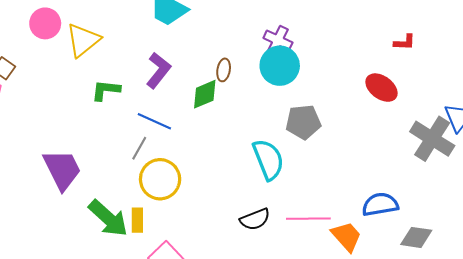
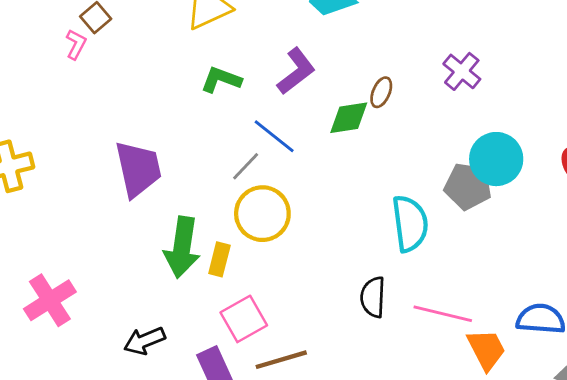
cyan circle: (280, 66) -> (496, 159), moved
green arrow: (108, 218) -> (182, 247), turned 42
black semicircle: (255, 219) -> (373, 297), turned 100

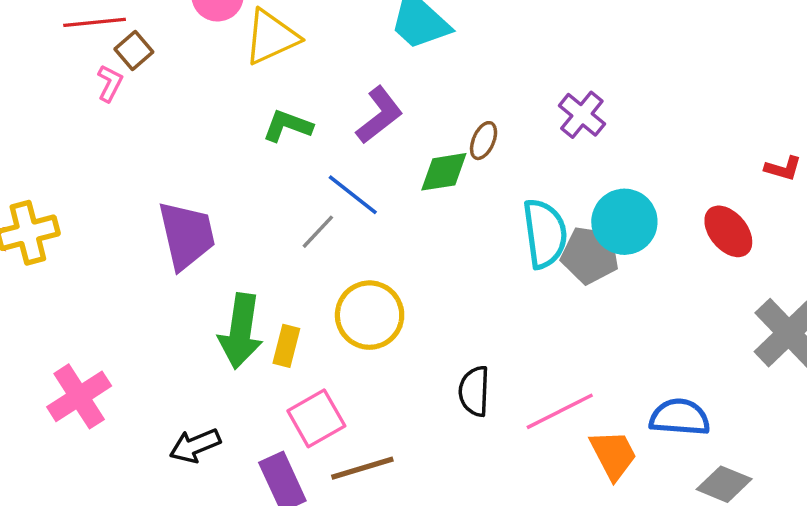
yellow circle: (262, 214) -> (370, 315), moved
cyan semicircle: (410, 224) -> (545, 234), moved
pink line: (443, 314) -> (560, 411), turned -40

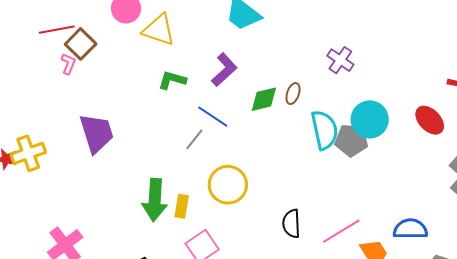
yellow triangle: (271, 37) -> (159, 30), turned 48
brown square: (134, 50) -> (81, 44), size x1.4
brown ellipse: (484, 141) -> (293, 94), moved
purple trapezoid: (187, 235) -> (96, 133), moved

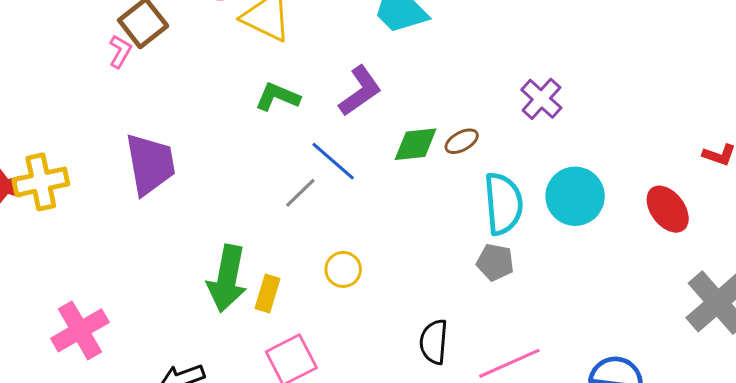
brown ellipse: (293, 94) -> (462, 141), turned 35
gray pentagon: (351, 140) -> (495, 262), moved, size x0.7
yellow circle: (228, 185) -> (343, 269), size x0.6

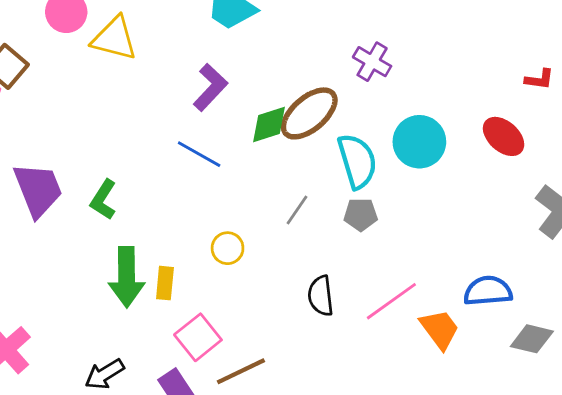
green L-shape: (278, 97) -> (103, 200), moved, turned -69
brown ellipse: (462, 141) -> (309, 113), size x2.0
gray line: (300, 193) -> (297, 210), moved

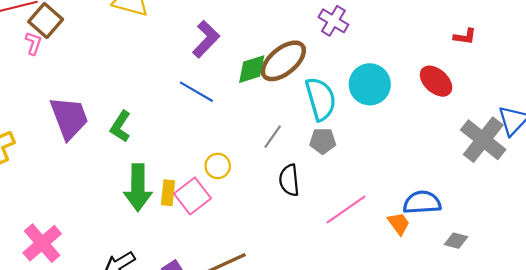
black semicircle: (321, 296) -> (289, 180), moved
orange trapezoid: (440, 329) -> (399, 224), moved, size x0.7
pink square: (198, 337) -> (193, 196), moved
gray diamond: (532, 339) -> (456, 241), size x0.7

